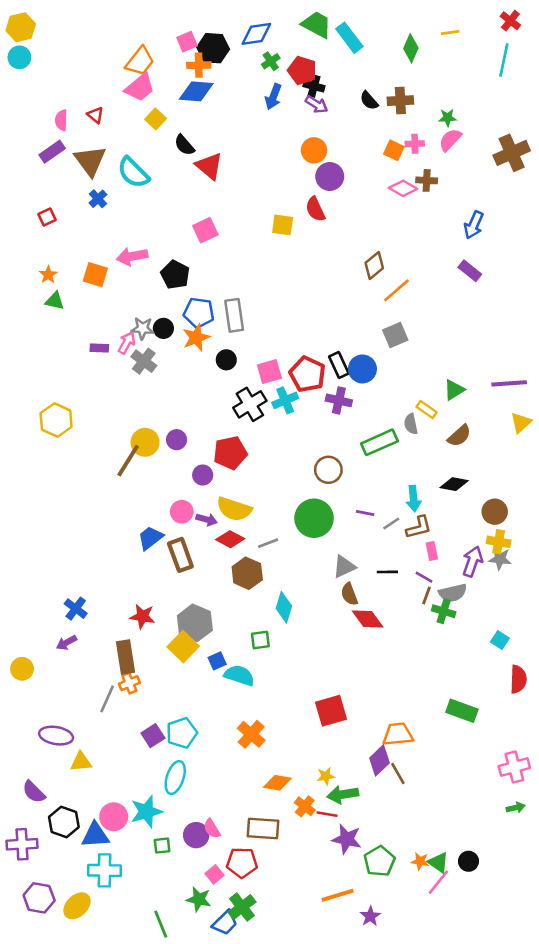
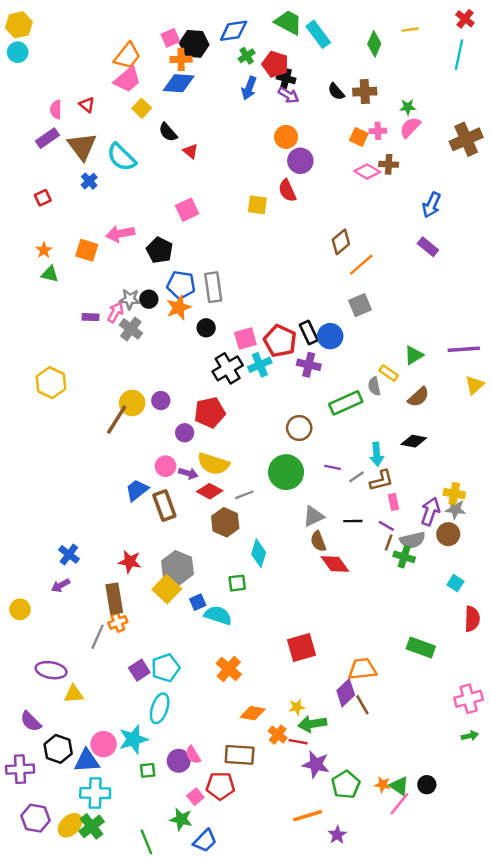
red triangle: (209, 166) -> (191, 151), size x0.6
brown circle: (495, 512) -> (448, 534), moved
green cross: (242, 907) -> (92, 826), moved

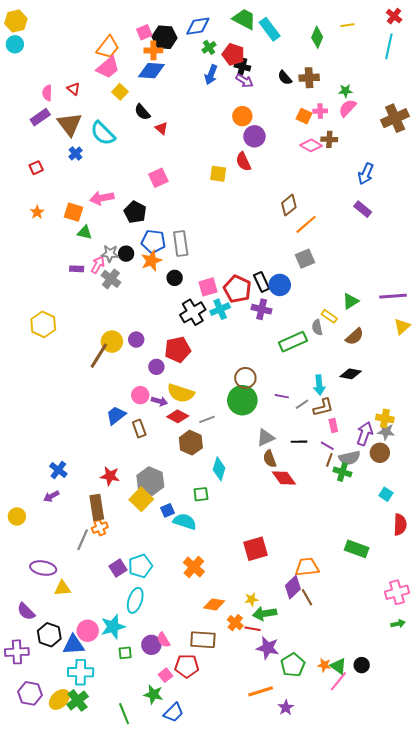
green triangle: (50, 274) -> (85, 232), moved
brown circle: (299, 428) -> (245, 378), moved
brown rectangle: (164, 506) -> (139, 429), size x0.7

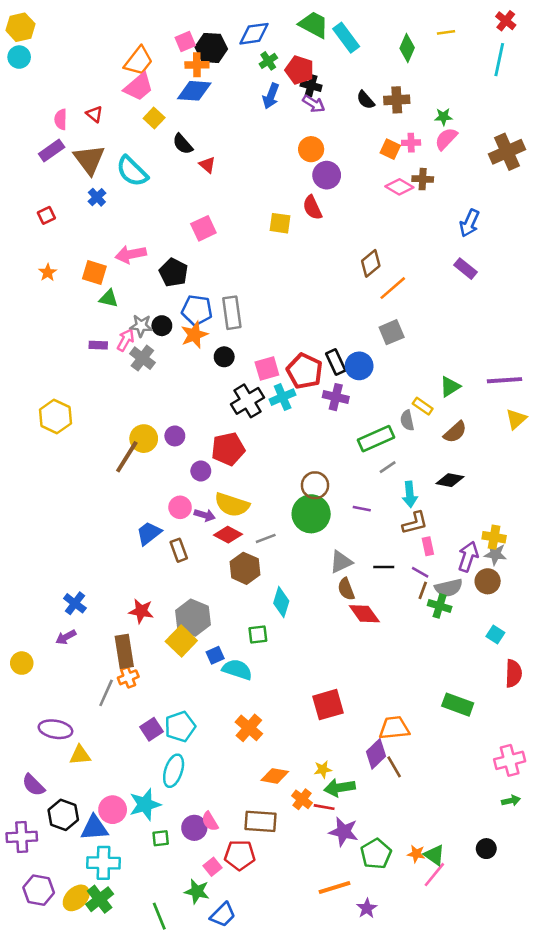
gray line: (302, 404) -> (388, 467), moved
black circle: (362, 665) -> (486, 849), moved

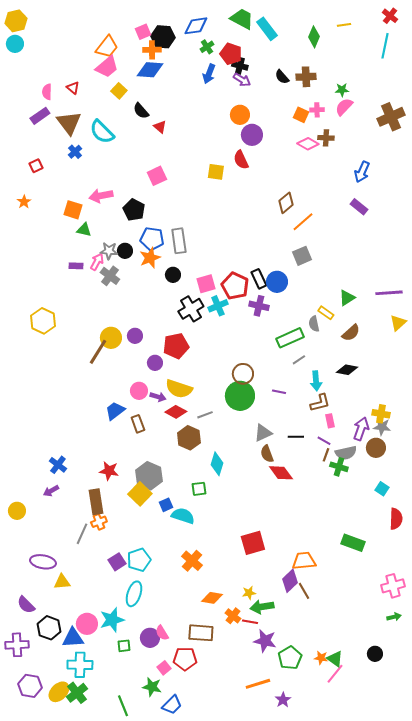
orange star: (48, 272) -> (24, 202), moved

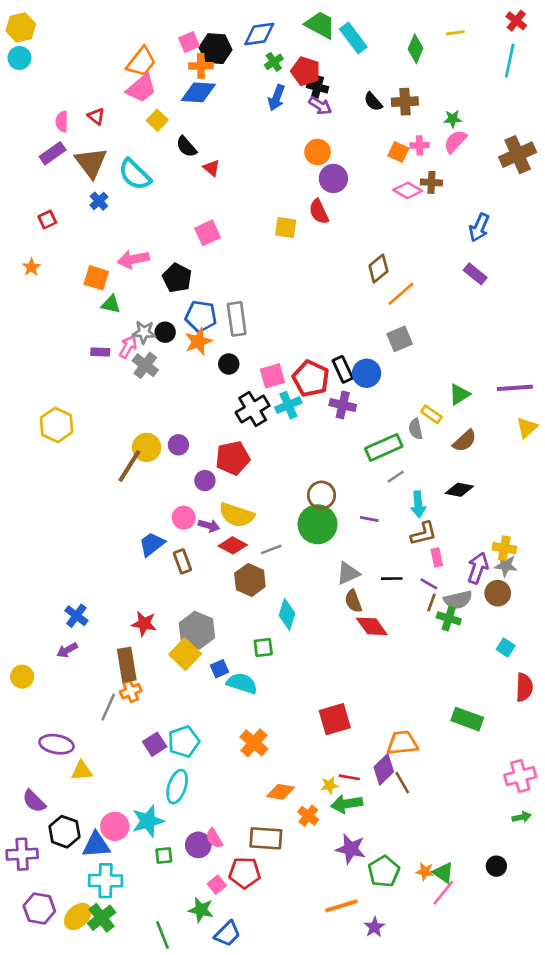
red line: (250, 622) -> (349, 777), moved

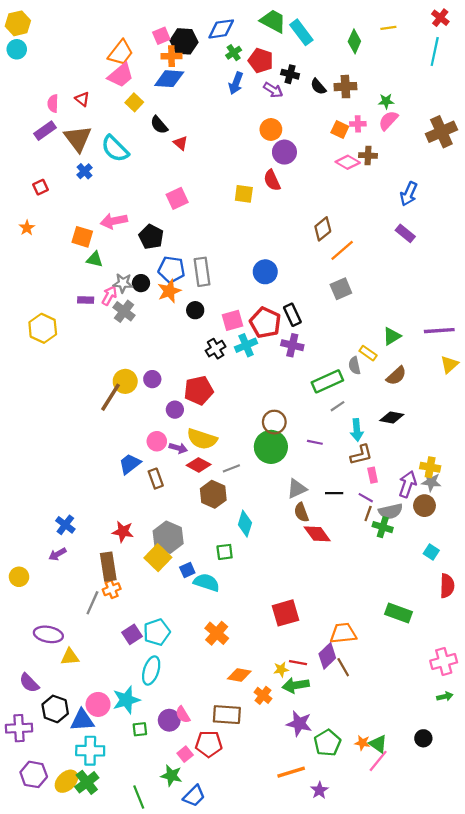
black cross: (318, 87) -> (290, 74), moved
blue circle: (367, 373) -> (265, 272), moved
black cross: (253, 409) -> (216, 349), size x0.7
yellow hexagon: (57, 425) -> (43, 328), moved

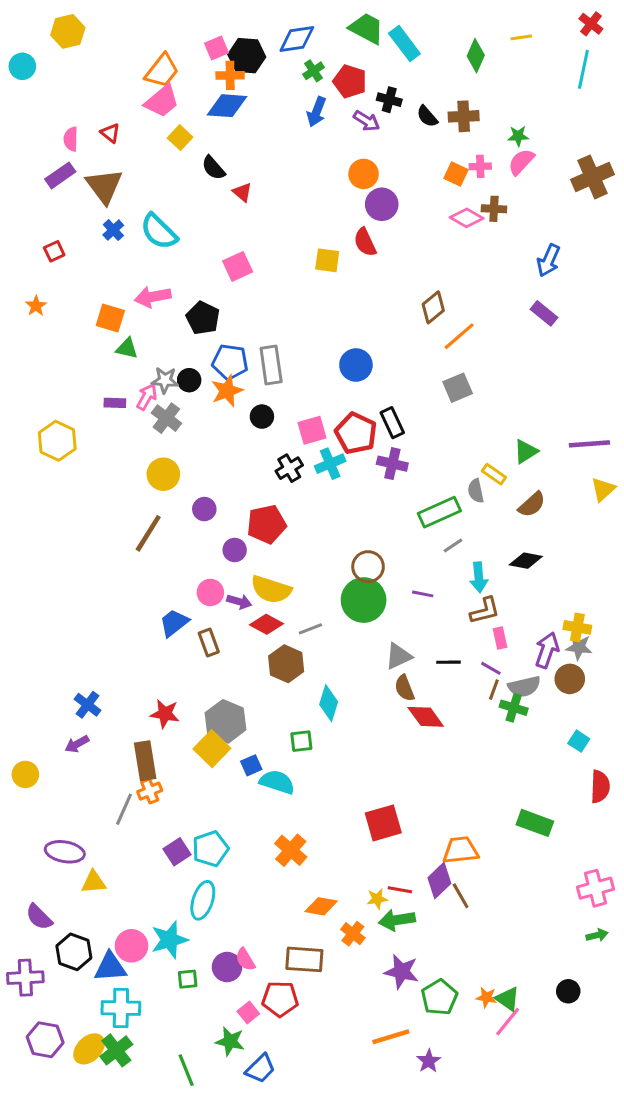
yellow hexagon: (18, 23) -> (68, 31), moved
cyan semicircle: (115, 149) -> (159, 232), moved
yellow circle: (125, 381) -> (163, 474), moved

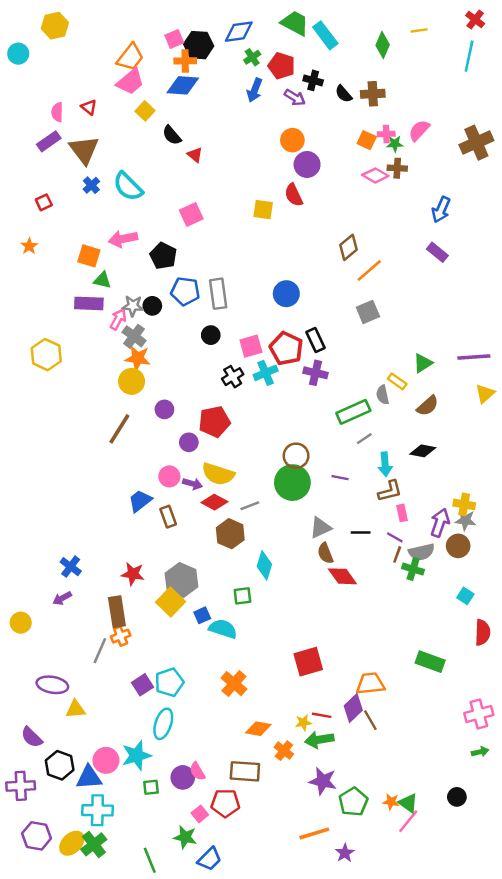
green star: (518, 136) -> (395, 144), moved
orange star: (227, 391) -> (138, 358), moved, turned 30
purple rectangle: (115, 403) -> (89, 303), moved, size x1.6

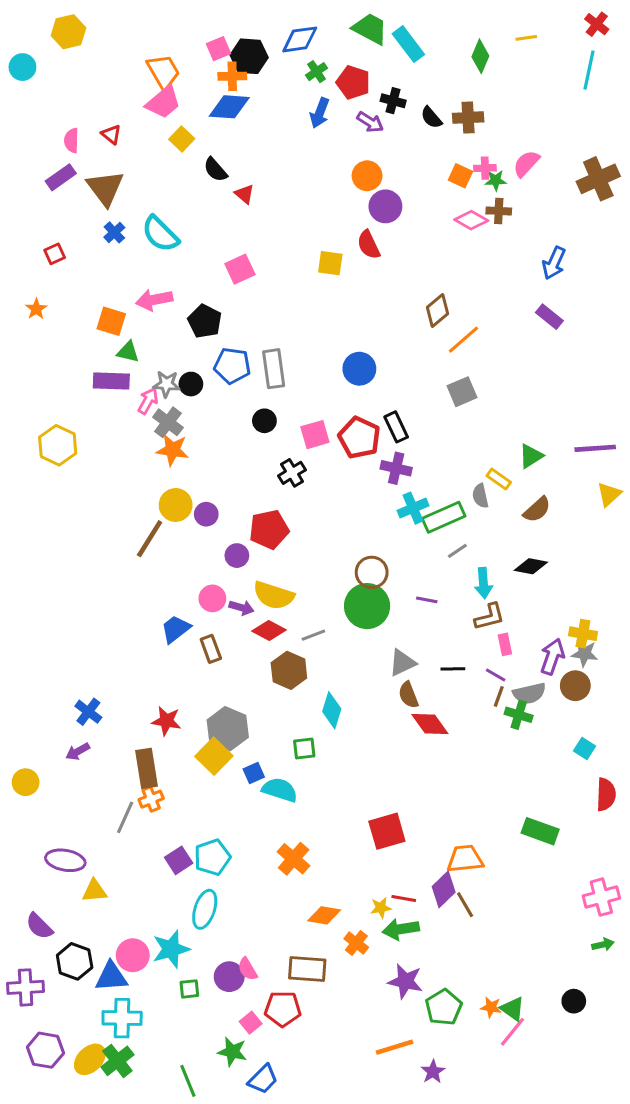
orange trapezoid: (130, 57) -> (163, 72), turned -68
cyan cross: (266, 373) -> (413, 508), moved
yellow circle: (132, 381) -> (176, 505), moved

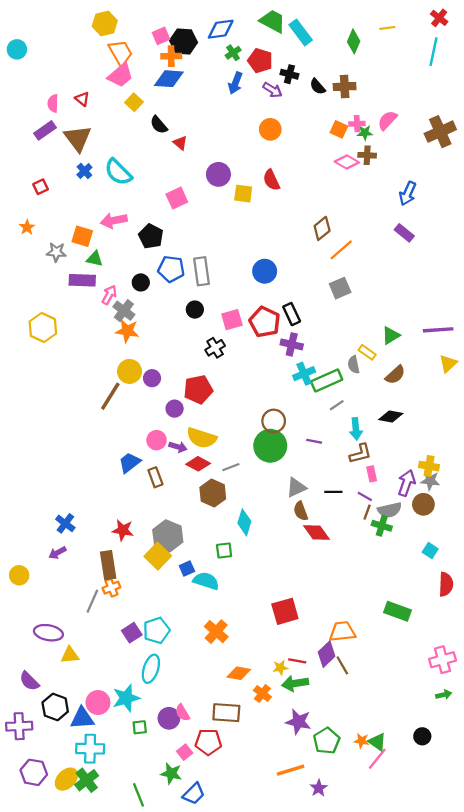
yellow hexagon: (68, 32) -> (105, 23), moved
purple circle: (385, 206) -> (218, 174), moved
gray star: (166, 384) -> (56, 252), moved

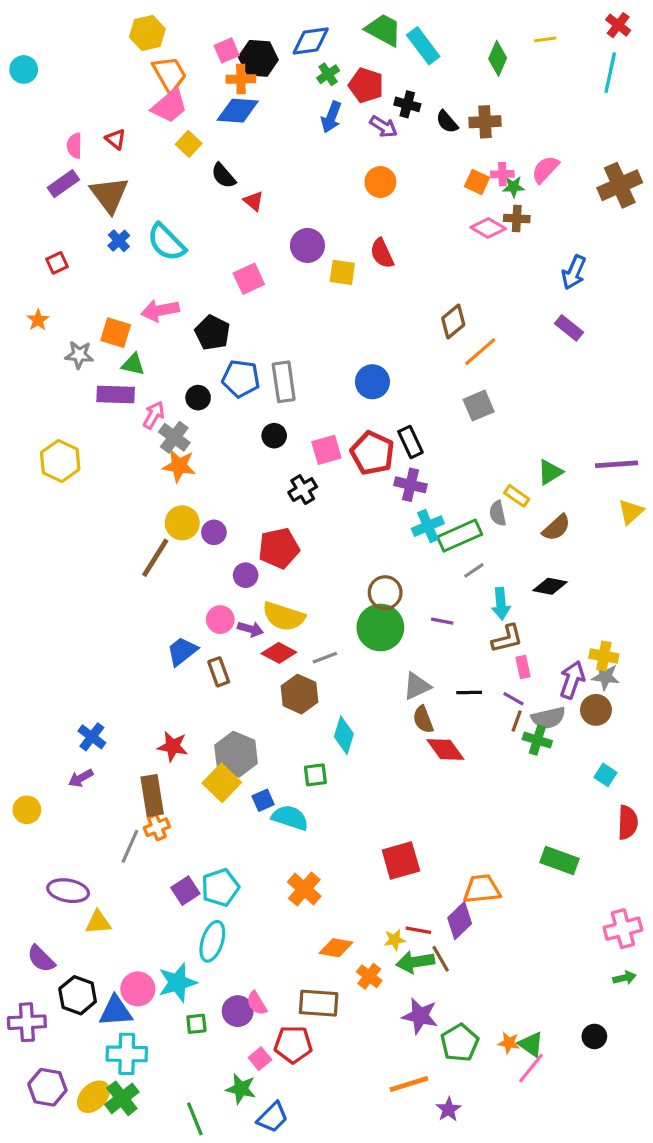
brown line: (342, 665) -> (441, 959), moved

